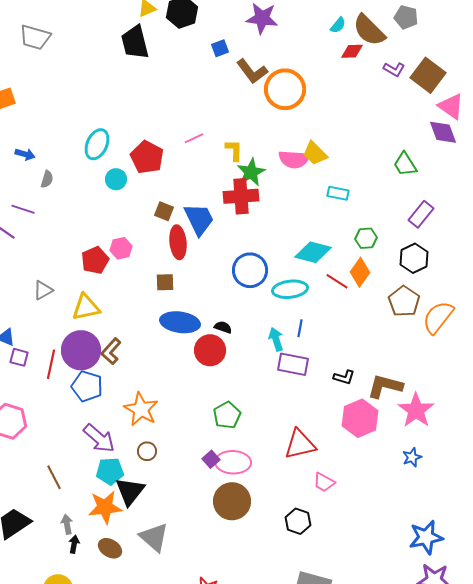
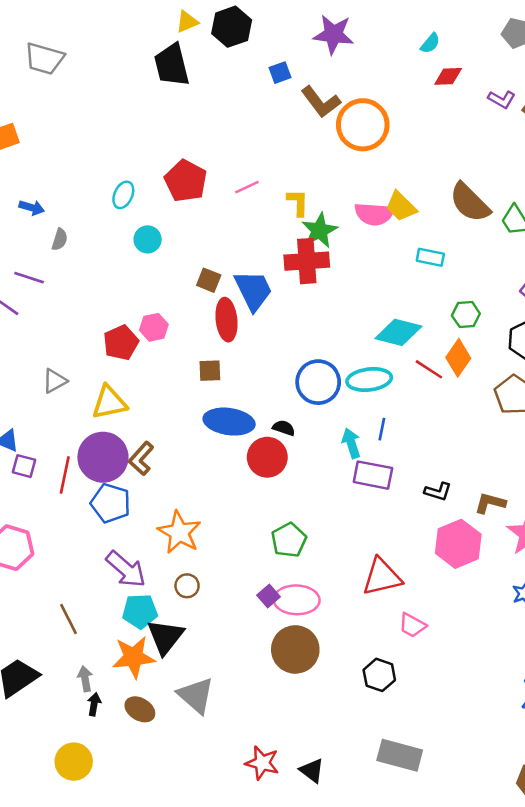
brown semicircle: (369, 30) -> (470, 202), moved
cyan ellipse: (97, 144) -> (123, 195), size x0.7
red pentagon: (147, 157) -> (186, 181), moved
blue circle: (250, 270) -> (318, 382), moved
brown L-shape: (385, 386) -> (490, 503), size x0.7

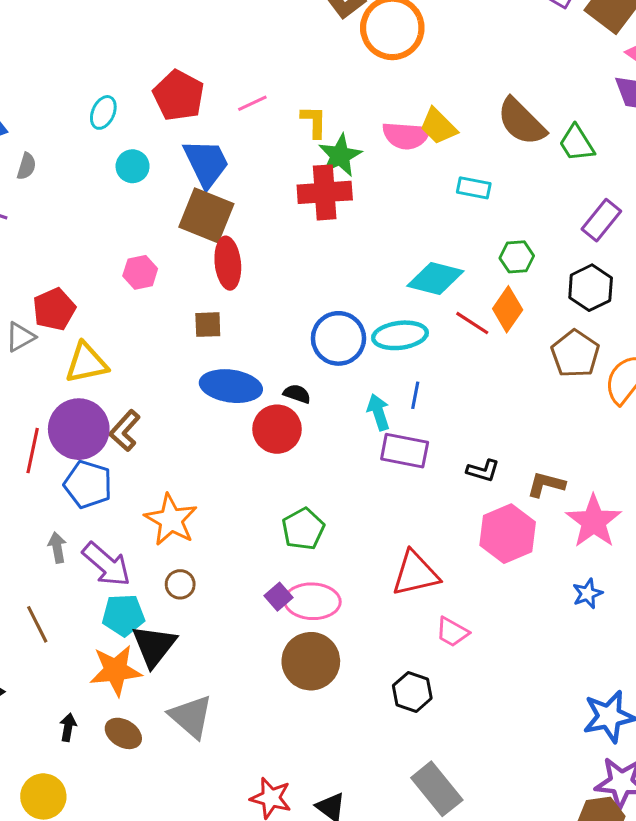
brown square: (209, 280) -> (206, 215), size x1.8
blue trapezoid: (253, 290) -> (206, 163), moved
red pentagon: (121, 343) -> (54, 309), moved
gray arrow: (85, 679) -> (57, 547), moved
gray rectangle: (400, 755) -> (437, 789), turned 36

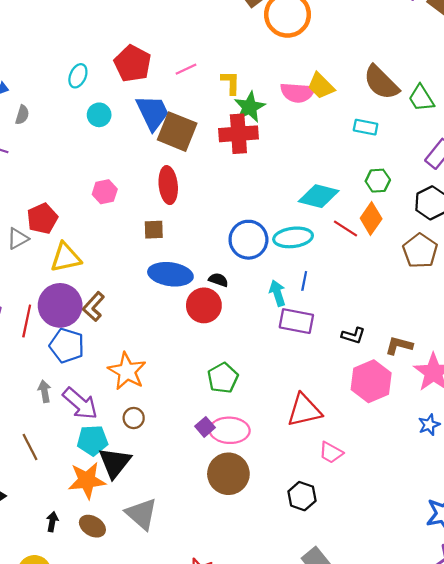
cyan rectangle: (474, 188) -> (366, 127), moved
brown square: (206, 215) -> (177, 132), moved

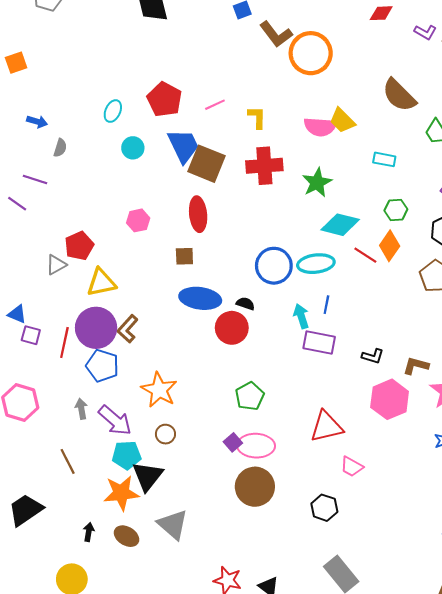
brown semicircle: (381, 82) -> (399, 95), moved
green star: (250, 107) -> (317, 183), moved

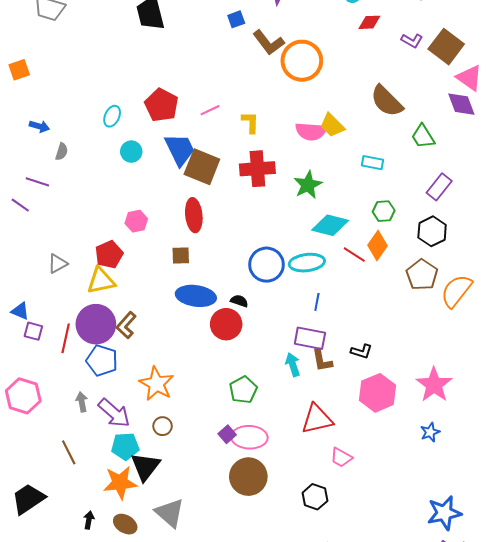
red pentagon: (79, 246) -> (109, 255), moved
cyan arrow: (301, 316) -> (293, 365), moved
brown L-shape: (416, 366) -> (322, 361), moved, turned -115

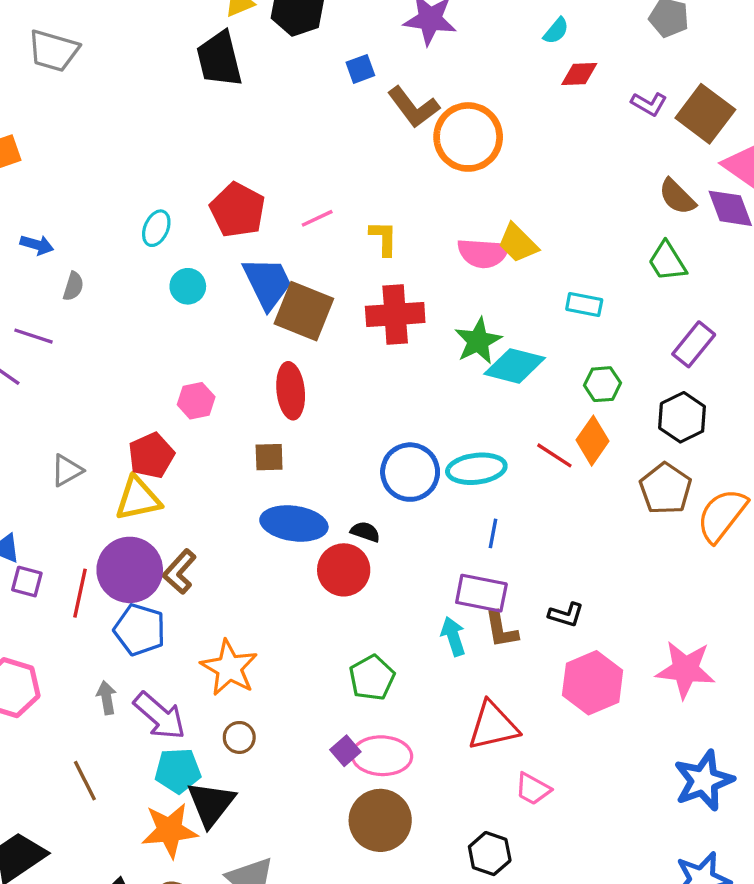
brown semicircle: (387, 101) -> (677, 197), moved, size x0.7
cyan diamond: (330, 225) -> (515, 366), moved
pink star: (434, 385) -> (685, 669), turned -30
blue star: (430, 432) -> (704, 781), moved, size x1.8

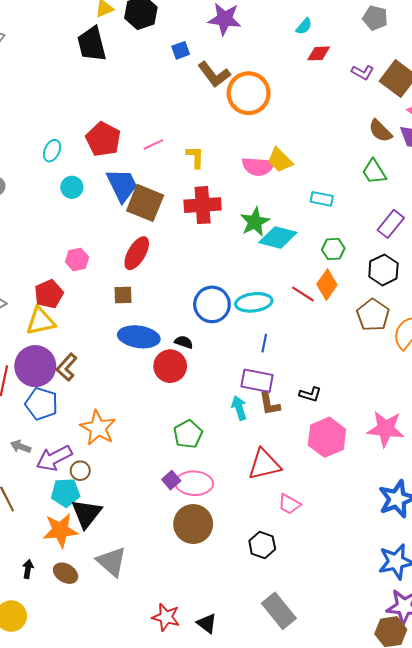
red ellipse: (291, 391) -> (137, 253), turned 36
gray arrow: (106, 698) -> (21, 447), turned -60
purple arrow: (160, 716) -> (54, 458), turned 112
brown circle: (239, 737) -> (80, 471), moved

